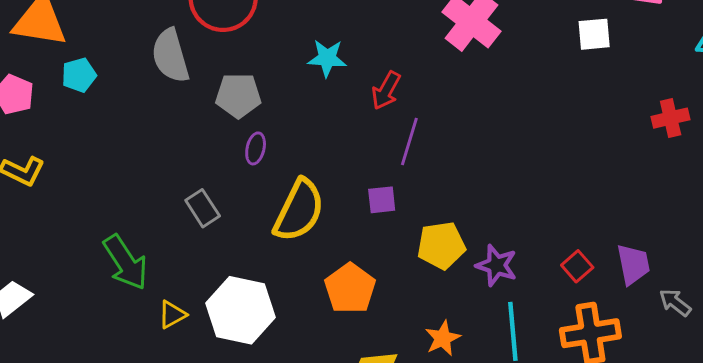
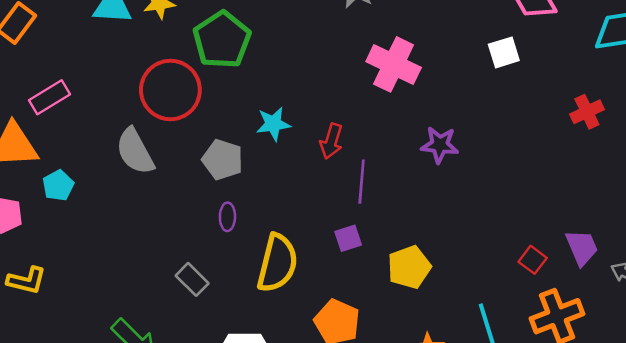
gray pentagon: (238, 96) -> (223, 160), moved, turned 30
purple star: (497, 265) -> (440, 145), moved

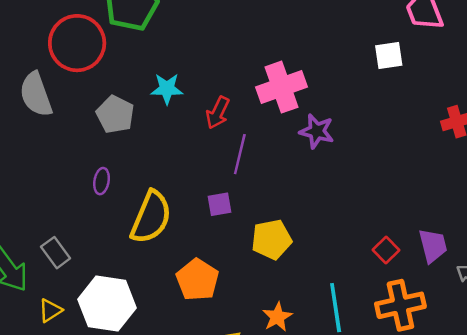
pink cross: (394, 64) -> (282, 87), moved, turned 36
purple ellipse: (227, 217) -> (102, 181), moved
gray rectangle: (192, 279) -> (56, 253), moved

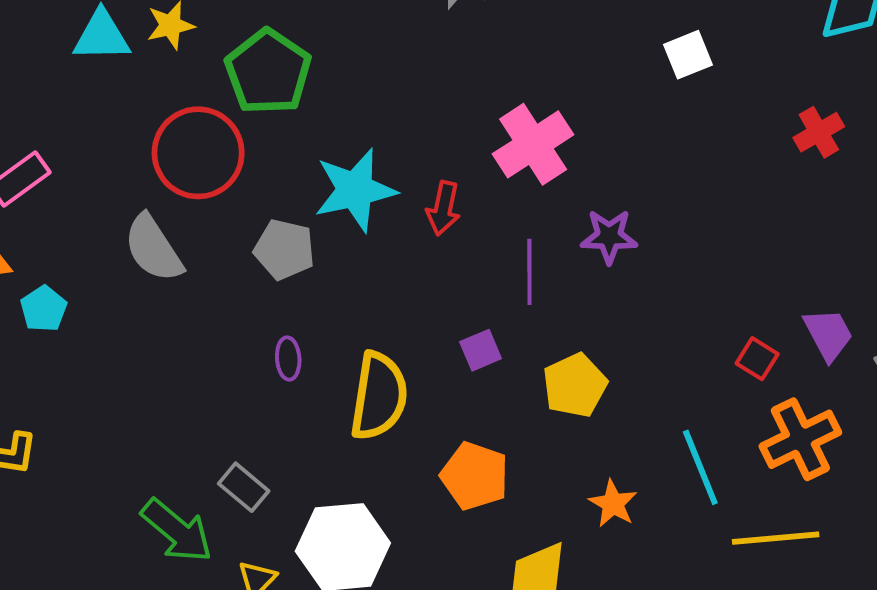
cyan star: (167, 89) -> (355, 190), size x1.6
purple star: (317, 131) -> (609, 236), moved
purple line: (240, 154) -> (529, 272), moved

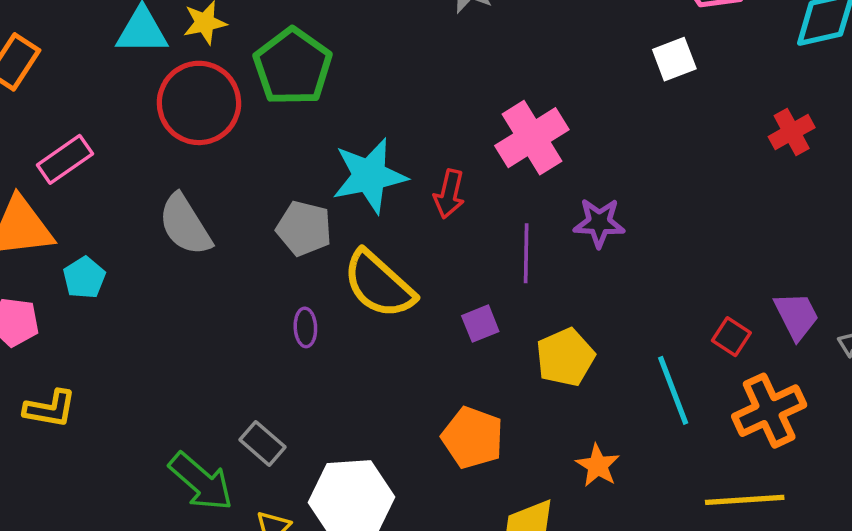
red circle: (198, 153) -> (199, 103), moved
yellow semicircle: (379, 396) -> (379, 284), moved, turned 122
cyan line: (700, 467) -> (673, 390), moved

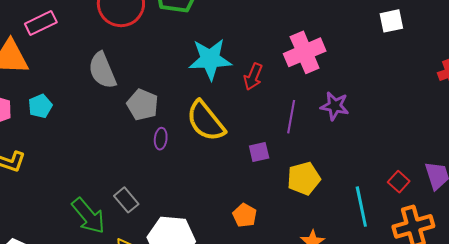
gray pentagon: (304, 228) -> (142, 105), moved
cyan pentagon: (84, 278) -> (40, 106), moved
orange pentagon: (473, 438) -> (245, 215), size x0.7

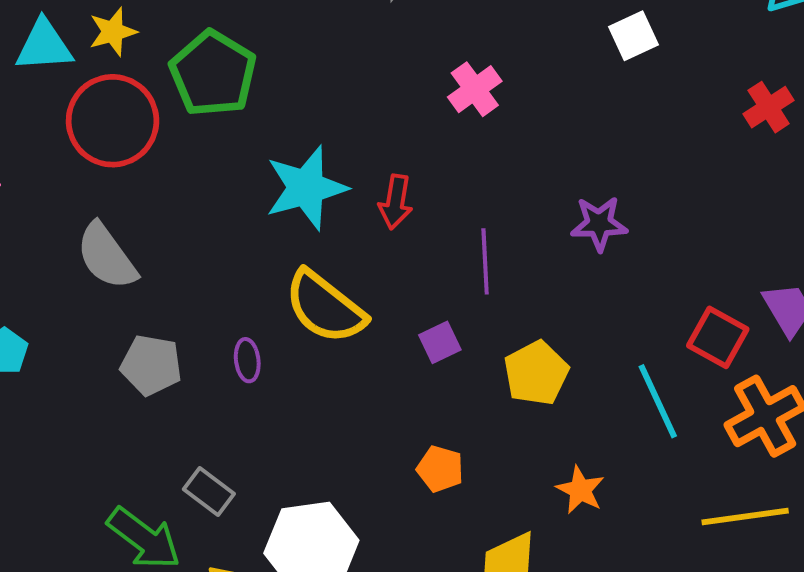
pink cross: (305, 52) -> (475, 89), moved, size x0.7
gray pentagon: (142, 105) -> (151, 365), moved
purple star: (335, 106) -> (599, 224), moved
red square: (399, 182) -> (718, 337), size x1.4

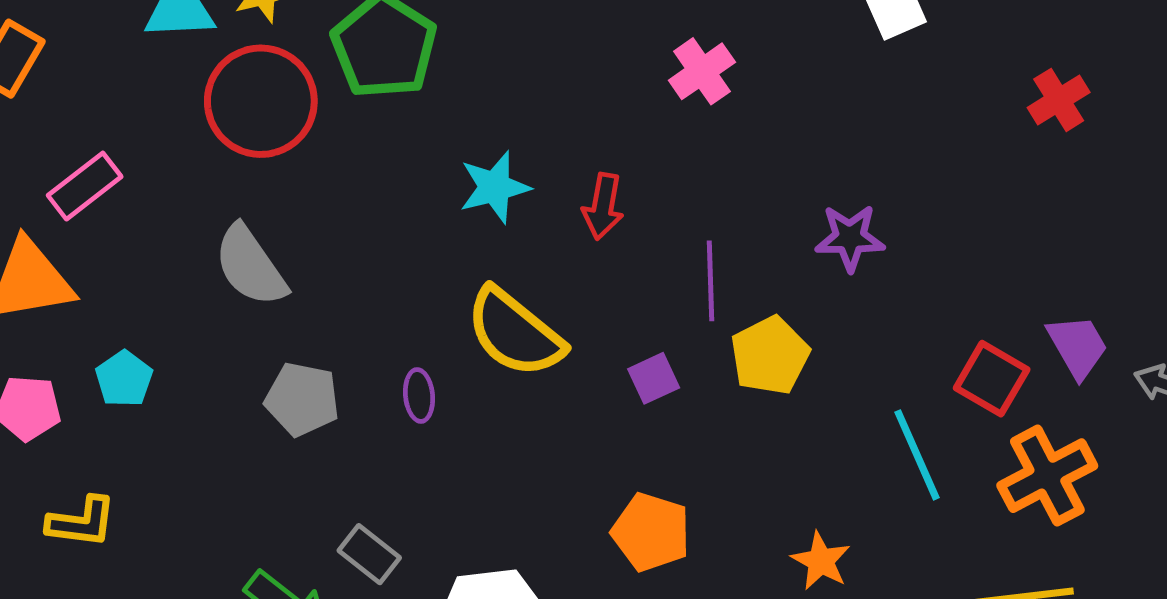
cyan star: (306, 188) -> (495, 187), size x0.7
yellow pentagon: (536, 373) -> (770, 356), moved
orange pentagon: (440, 469) -> (651, 532), size x1.4

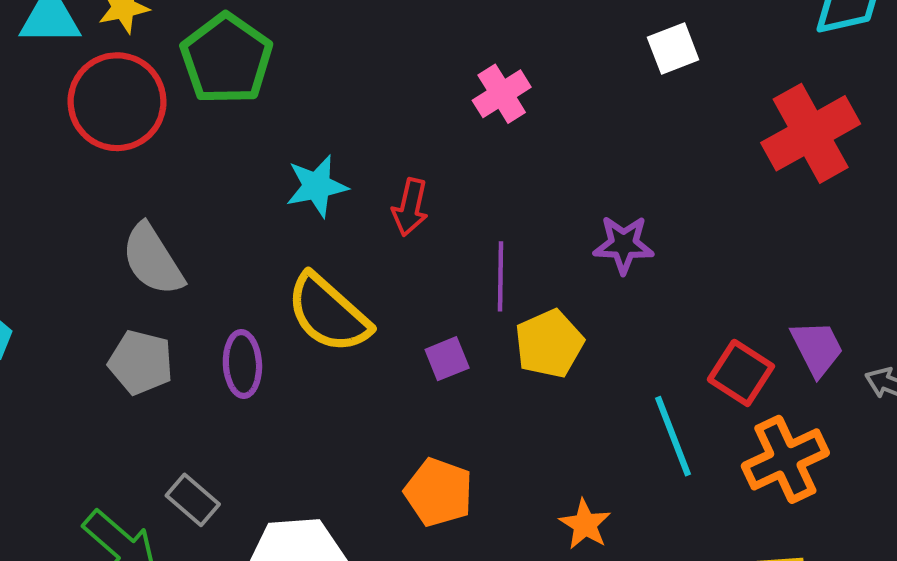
red cross: (1059, 100) -> (811, 133), size x1.8
gray semicircle: (250, 266) -> (153, 260), moved
purple ellipse: (419, 395) -> (242, 364), size x1.4

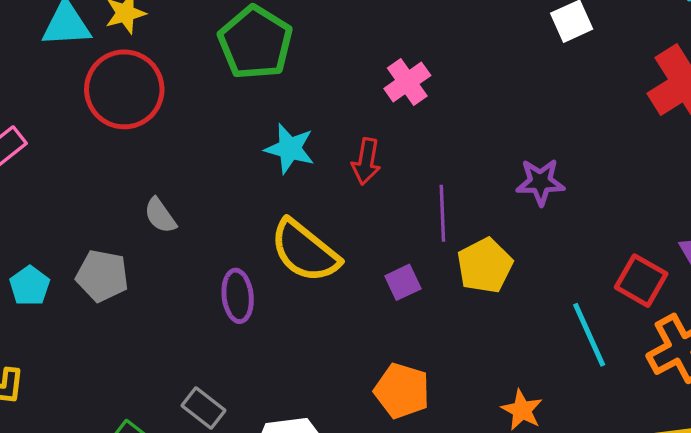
green pentagon: (226, 59) -> (255, 43), moved
pink cross: (502, 94) -> (407, 82), moved
cyan star: (317, 186) -> (290, 149), turned 30
gray semicircle: (153, 260) -> (160, 216), size x0.6
gray pentagon: (141, 362) -> (102, 276), moved

